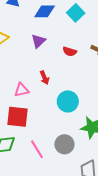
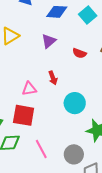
gray circle: (64, 144) -> (74, 154), moved

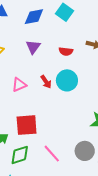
pink triangle: (29, 89) -> (19, 85), moved
cyan circle: (75, 103) -> (67, 80), moved

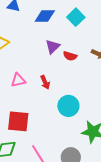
purple triangle: (33, 47) -> (53, 47), moved
cyan circle: (67, 80) -> (68, 106), moved

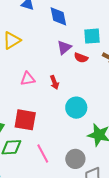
blue diamond: (45, 16) -> (58, 16), turned 75
cyan square: (76, 17) -> (92, 36), moved, turned 36

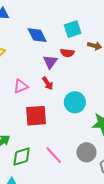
blue diamond: (58, 16) -> (37, 35), moved
purple triangle: (64, 47) -> (50, 62), moved
red square: (25, 120) -> (36, 116), moved

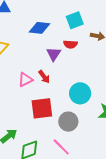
blue diamond: (37, 35) -> (39, 28), turned -55
red arrow: (48, 83) -> (44, 77), moved
gray circle: (86, 152) -> (68, 122), moved

